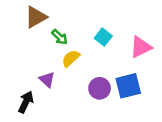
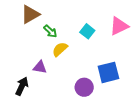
pink triangle: (141, 47) -> (119, 26), moved
purple triangle: (47, 80) -> (40, 67), turned -32
purple circle: (100, 88) -> (84, 87), moved

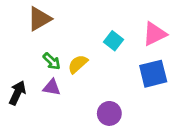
green arrow: (50, 31) -> (52, 61), moved
blue square: (108, 72) -> (153, 74), moved
black arrow: (22, 86) -> (17, 93), moved

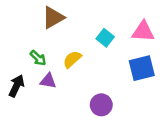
brown triangle: (39, 19) -> (53, 18), moved
pink triangle: (155, 34) -> (143, 31), turned 30
green arrow: (52, 61) -> (38, 58), moved

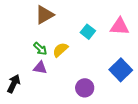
green arrow: (38, 58) -> (40, 49), moved
blue square: (142, 68) -> (121, 70), moved, turned -30
black arrow: (16, 86) -> (14, 84), moved

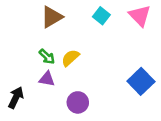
pink triangle: (120, 26) -> (140, 16), moved, turned 42
cyan square: (88, 32) -> (101, 16), moved
purple circle: (85, 88) -> (78, 102), moved

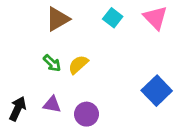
purple triangle: (47, 79) -> (52, 104), moved

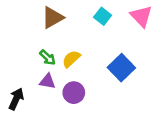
blue square: (157, 91) -> (121, 68), moved
purple triangle: (52, 104) -> (47, 81), moved
purple circle: (86, 114) -> (74, 93), moved

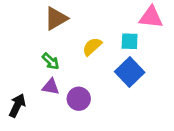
cyan square: (103, 16) -> (130, 41), moved, turned -36
pink triangle: (141, 16) -> (151, 17), turned -40
yellow semicircle: (71, 59) -> (92, 47), moved

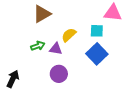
green arrow: (51, 61) -> (38, 46), turned -64
purple triangle: (51, 87) -> (56, 49), moved

